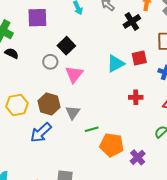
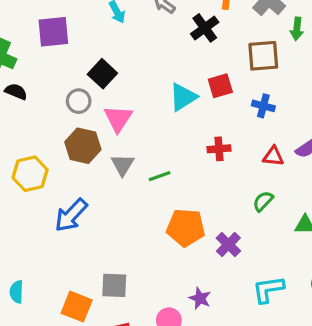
brown hexagon: (49, 104) -> (83, 146), moved
gray triangle: (73, 112) -> (123, 165), moved
green line: (92, 129) -> (160, 176), moved

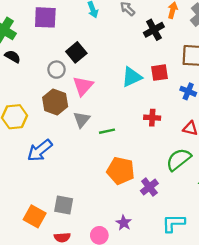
green semicircle: (263, 201) -> (179, 160), size x1.6

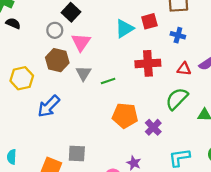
red cross: (152, 118) -> (148, 63), size x1.6

